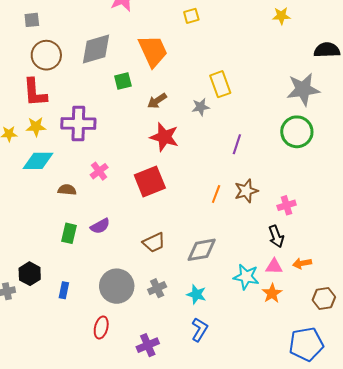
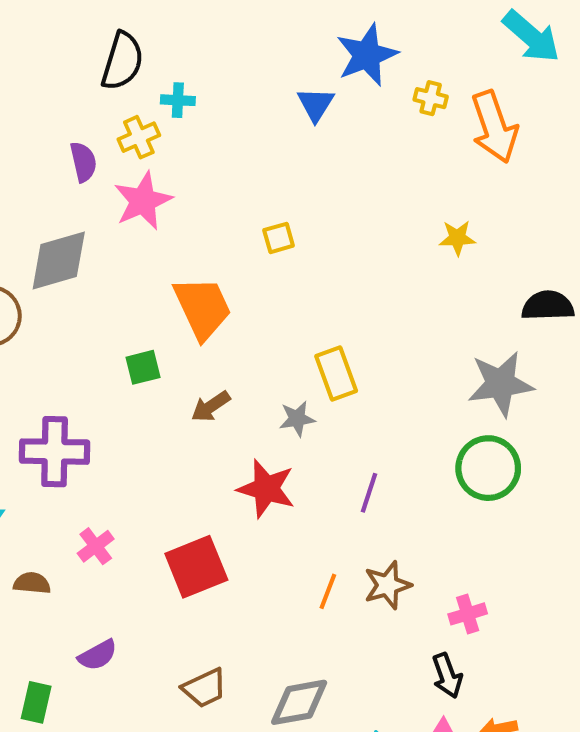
gray diamond: (96, 49) -> (59, 260), moved
red star: (164, 137) -> (266, 489), moved
green rectangle: (69, 233) -> (36, 702), moved

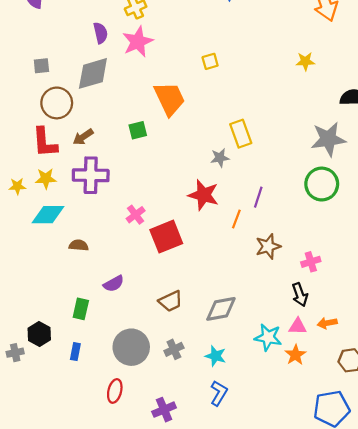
purple semicircle: (83, 162) -> (101, 33), moved
brown arrow: (211, 406) -> (83, 137), moved
pink cross: (96, 546) -> (136, 215), moved
orange line: (328, 591) -> (236, 219), moved

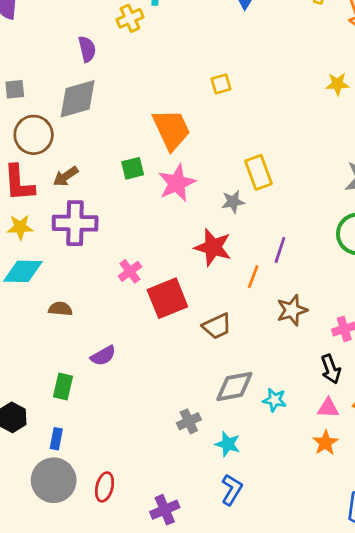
pink star: (138, 42) -> (177, 183), moved
brown trapezoid: (171, 301) -> (217, 326), moved
cyan star: (268, 337) -> (275, 400), moved, size x0.7
gray circle: (131, 347) -> (54, 480), moved
gray cross: (174, 349) -> (189, 421), moved

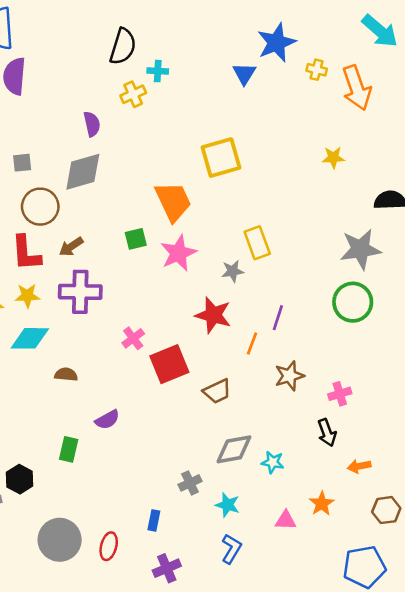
yellow square: (221, 84) -> (221, 158), size x2.0
pink triangle: (328, 408) -> (286, 520), moved
blue rectangle: (56, 439) -> (154, 520), moved

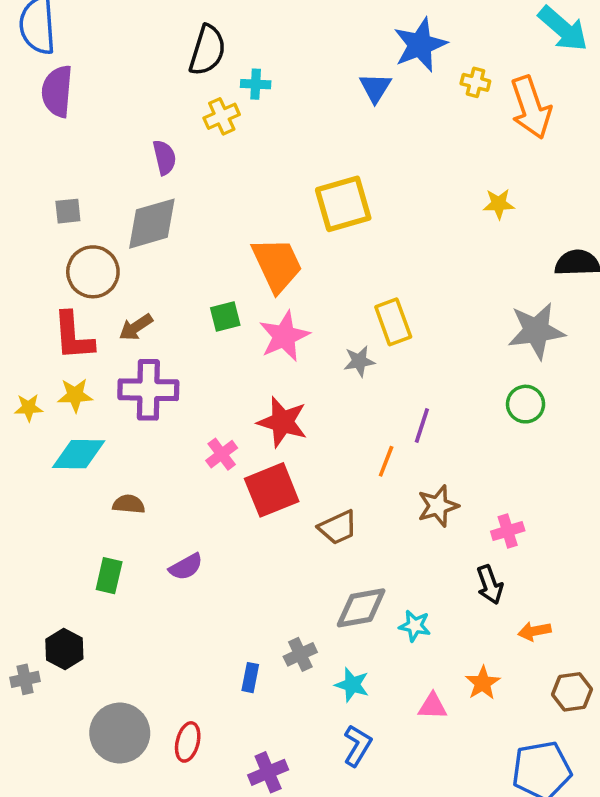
green circle: (353, 302) -> (526, 404), size x0.7
red star: (213, 315) -> (282, 422), moved
green rectangle: (69, 449) -> (109, 576), moved
blue rectangle: (154, 520) -> (250, 678), moved

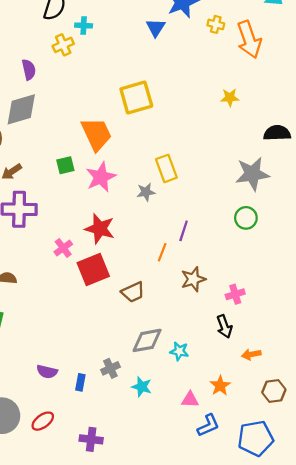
purple semicircle: (186, 567) -> (47, 372), moved, turned 42
red ellipse: (188, 742) -> (43, 421), turned 40
blue L-shape: (357, 746) -> (208, 425), moved, turned 35
purple cross: (268, 772) -> (91, 439), turned 30

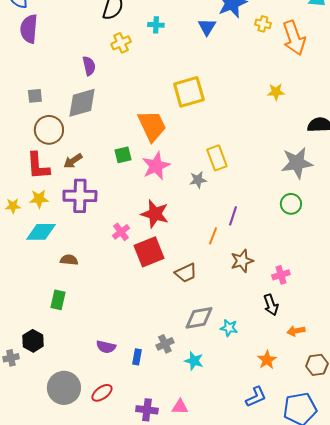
cyan cross: (84, 25) -> (156, 25), moved
pink triangle: (190, 400) -> (180, 407), moved

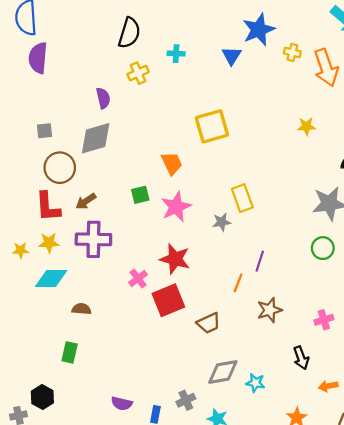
orange trapezoid: (152, 126) -> (172, 163), size x0.7
pink cross: (281, 275) -> (324, 320), moved

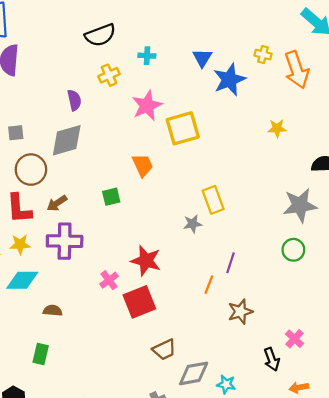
blue star: (259, 30) -> (229, 80), moved
black semicircle: (129, 33) -> (100, 35), turned 52
pink star: (176, 207) -> (147, 106), moved
pink cross: (324, 320) -> (294, 339), moved, turned -30
brown trapezoid: (209, 323) -> (164, 350), moved

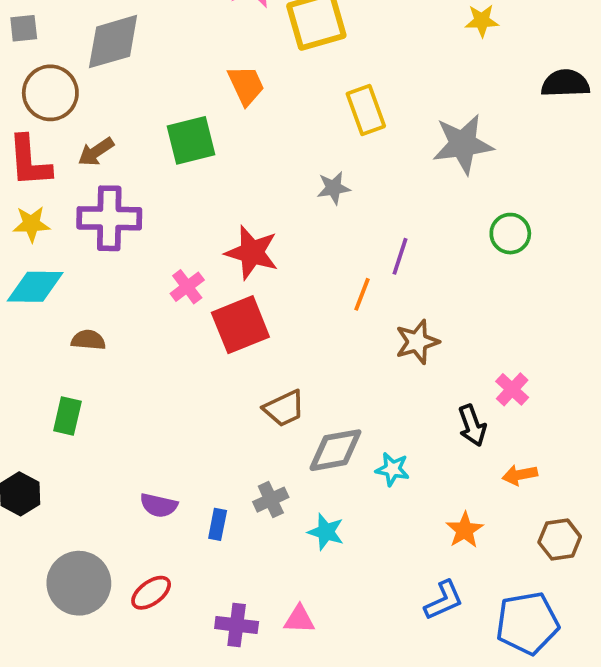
green square: (111, 197) -> (191, 140), size x1.5
yellow rectangle: (213, 200) -> (366, 110), moved
gray star: (300, 205) -> (463, 144), moved

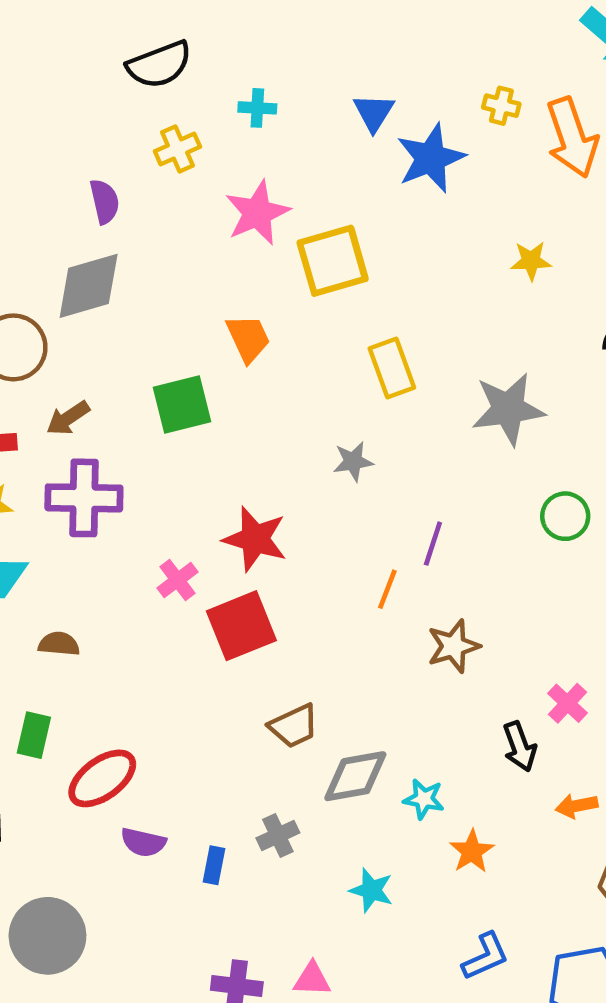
orange star: (465, 530) -> (472, 851), moved
cyan star: (326, 532) -> (371, 890), moved
red ellipse: (151, 593) -> (102, 778), moved, size x1.4

